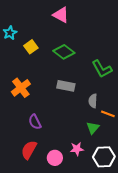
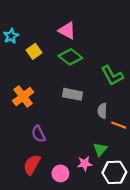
pink triangle: (61, 15) -> (67, 30), moved
green triangle: (93, 128) -> (100, 149), moved

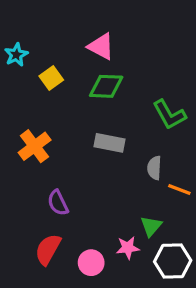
green diamond: (70, 57) -> (106, 86), turned -35

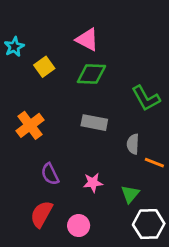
pink star: (128, 248) -> (93, 183), moved

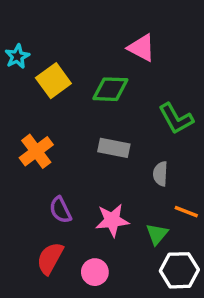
pink triangle: (87, 40) -> (141, 48), moved
yellow square: (44, 67) -> (53, 81), size x1.4
orange line: (154, 163) -> (186, 212), moved
pink star: (93, 183) -> (112, 220), size x1.4

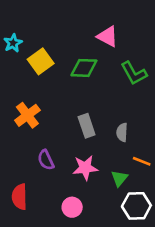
green L-shape: (176, 119) -> (134, 73), moved
gray rectangle: (114, 148) -> (87, 126), moved, turned 60
red semicircle: (50, 258) -> (20, 197), moved, turned -30

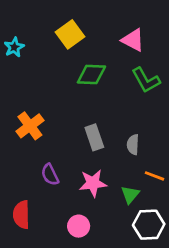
pink triangle: (108, 36) -> (133, 40), moved
yellow square: (41, 61) -> (70, 34), moved

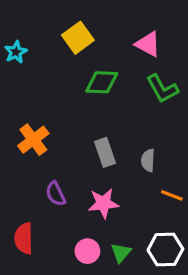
green triangle: (130, 195) -> (121, 253), moved

